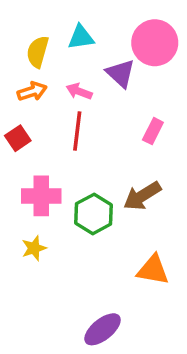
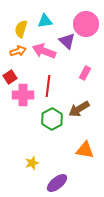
pink arrow: (79, 91) -> (44, 51), size x1.6
red line: (77, 131) -> (48, 86), moved
pink cross: (41, 196) -> (23, 95), moved
yellow star: (34, 248) -> (32, 163), moved

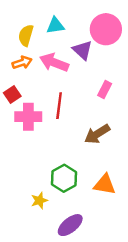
green hexagon: (52, 119) -> (64, 178), moved

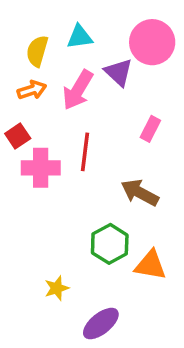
pink arrow: (54, 62) -> (78, 90), turned -80
brown arrow: (97, 134) -> (140, 193), turned 60
green hexagon: (64, 178) -> (110, 244), moved

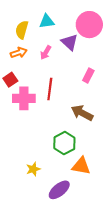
pink arrow: (78, 90) -> (46, 53), size x0.6
orange triangle: (150, 265) -> (81, 166), moved

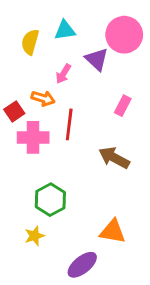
orange arrow: (19, 53) -> (43, 98), moved, turned 35
green hexagon: (64, 143) -> (50, 200), moved
yellow star: (33, 169) -> (34, 236), moved

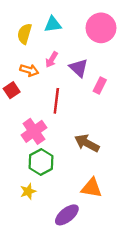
purple triangle: (97, 59) -> (79, 68), moved
orange arrow: (43, 98) -> (29, 70), moved
pink cross: (33, 137) -> (34, 131), moved, turned -35
brown arrow: (114, 158) -> (87, 143), moved

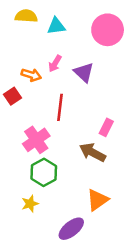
yellow semicircle: (25, 34) -> (26, 16), moved, turned 78
pink rectangle: (100, 86) -> (106, 127), moved
orange triangle: (92, 188) -> (98, 200), turned -45

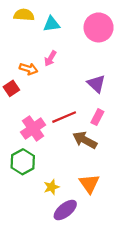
purple triangle: (84, 72) -> (96, 84), moved
red line: (60, 107) -> (64, 117), moved, turned 60
green hexagon: (44, 172) -> (23, 162), moved
orange triangle: (98, 200) -> (89, 184), turned -30
yellow star: (30, 204) -> (51, 187), moved

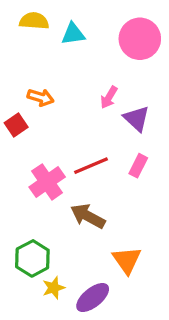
pink arrow: (50, 58) -> (109, 97), moved
brown arrow: (85, 140) -> (88, 216), moved
green hexagon: (23, 162) -> (32, 258), moved
yellow star: (51, 187) -> (54, 288), moved

